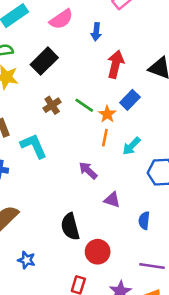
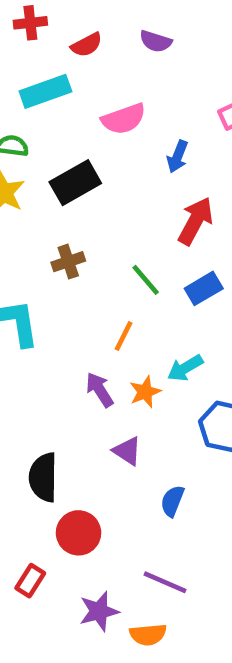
green line: (84, 105) -> (146, 280), moved
orange star: (107, 114) -> (145, 392), moved
orange line: (105, 138) -> (124, 336), moved

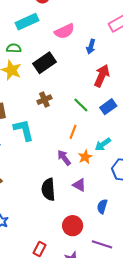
black semicircle: (43, 477) -> (48, 189), moved
red circle: (78, 533) -> (73, 226), moved

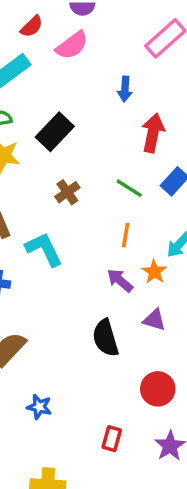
pink semicircle: (64, 31) -> (72, 45), moved

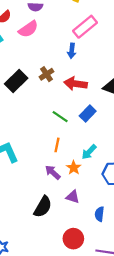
blue arrow: (125, 89) -> (72, 51), moved
red arrow: (153, 133) -> (76, 84), turned -95
brown cross: (67, 192) -> (47, 74), moved
black semicircle: (105, 338) -> (43, 207), turned -135

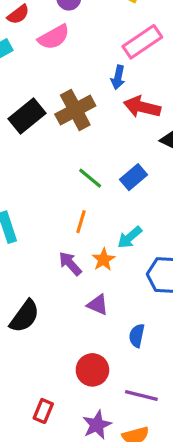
brown cross: (47, 74) -> (75, 110), size x1.6
red arrow: (76, 84) -> (142, 107), moved
black semicircle: (43, 207) -> (25, 316), moved

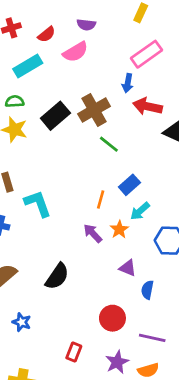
blue rectangle: (133, 177) -> (129, 185), moved
green line: (90, 178) -> (109, 144), moved
purple triangle: (98, 305) -> (128, 268), moved

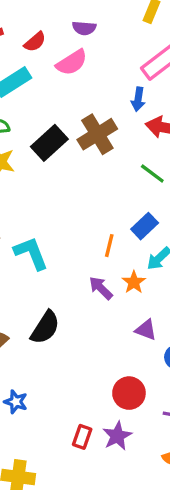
green line: (109, 144) -> (152, 174), moved
black semicircle: (57, 276) -> (45, 327), moved
purple star: (117, 362) -> (117, 436), moved

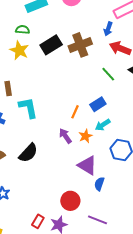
purple triangle: (146, 330) -> (87, 165), size x1.5

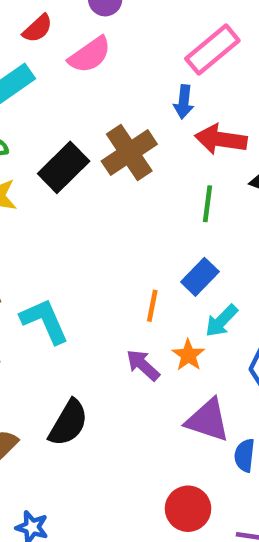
green line: (108, 74) -> (208, 204), turned 63

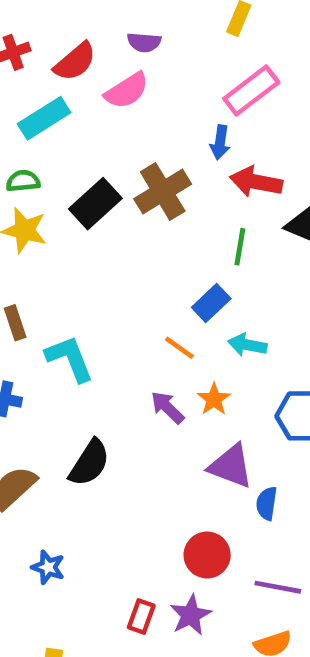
red semicircle: (38, 28) -> (75, 62), size x1.4
blue rectangle: (200, 277) -> (211, 303), moved
orange line: (152, 306) -> (179, 348), turned -68
cyan arrow: (221, 321) -> (247, 345), moved, turned 54

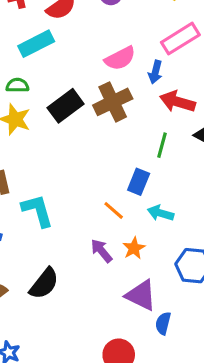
pink semicircle: (127, 91) -> (120, 58), moved
blue rectangle: (211, 303) -> (139, 182), turned -30

